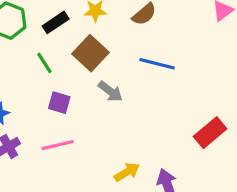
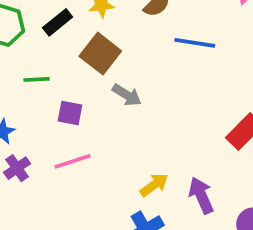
green line: (44, 63) -> (36, 79), moved, turned -55
blue line: (157, 64) -> (195, 43), moved

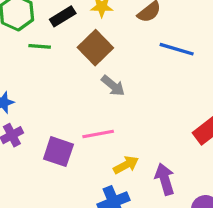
green line: (36, 79) -> (40, 46), moved
purple square: (70, 113) -> (58, 152), moved, size x1.4
pink line: (73, 161) -> (98, 134), moved

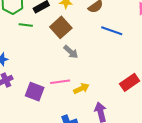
yellow arrow: (126, 165) -> (81, 88), moved

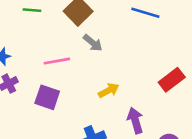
pink line: (60, 82) -> (57, 61), moved

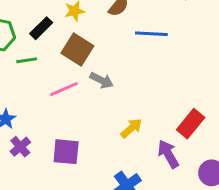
pink line: (57, 61) -> (64, 89), moved
red rectangle: (172, 80) -> (191, 124), moved

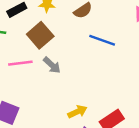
yellow arrow: (131, 128) -> (77, 112), moved

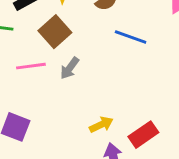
gray arrow: (52, 65) -> (70, 68), turned 84

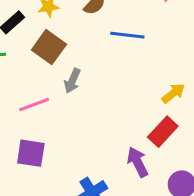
pink line: (31, 66) -> (34, 105), moved
yellow arrow: (101, 125) -> (173, 93), moved

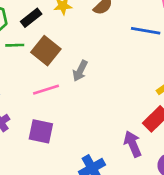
blue line: (127, 35) -> (146, 31), moved
brown square: (49, 47) -> (46, 51), moved

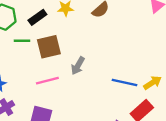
blue line: (146, 31) -> (124, 82), moved
brown square: (46, 51) -> (49, 47), turned 35

